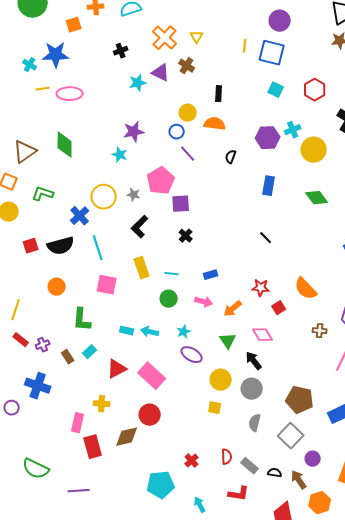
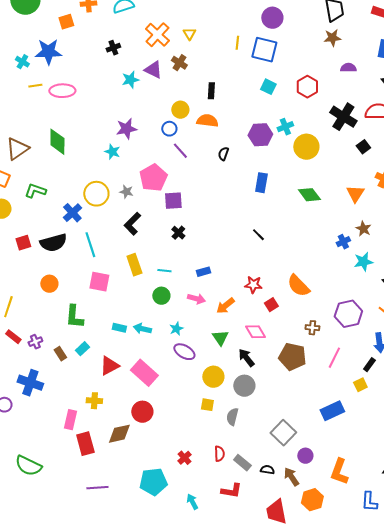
brown pentagon: (300, 400) -> (292, 357), moved
gray semicircle: (255, 423) -> (232, 417), moved
purple line: (79, 491) -> (97, 488), moved

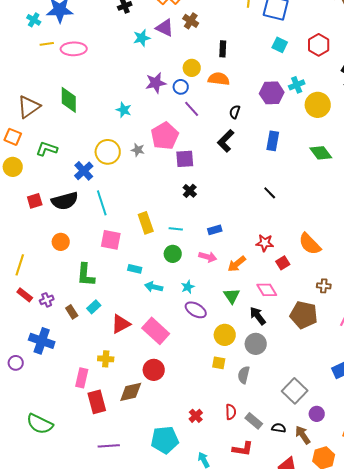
purple star: (126, 129) -> (156, 83), moved
black L-shape: (132, 224) -> (226, 141), moved
cyan rectangle: (119, 328) -> (135, 269), moved

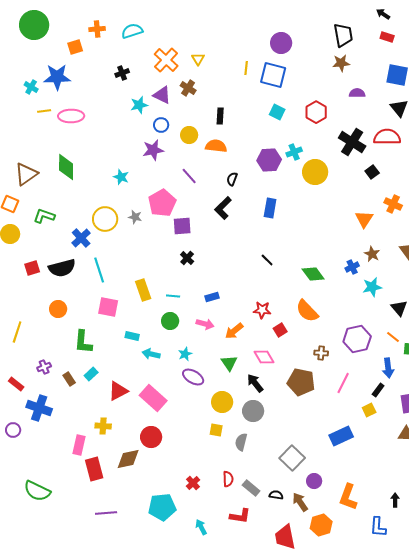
blue circle: (181, 87) -> (161, 125), moved
green diamond: (321, 153) -> (313, 274), moved
red rectangle: (25, 295) -> (16, 384), moved

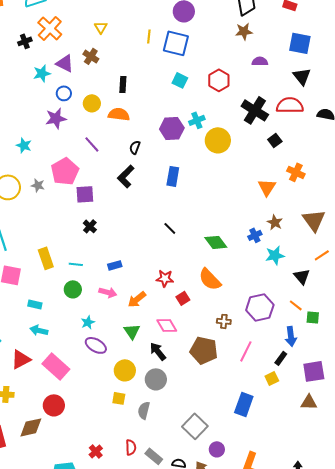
orange cross: (166, 60) -> (50, 28), moved
cyan arrow: (151, 354) -> (39, 330), moved
blue rectangle: (341, 436) -> (244, 404), turned -45

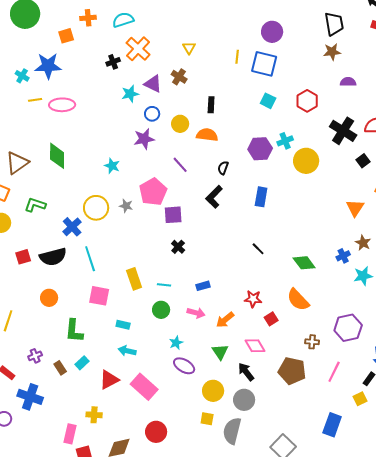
red circle: (54, 405) -> (156, 432), moved
gray semicircle: (144, 410) -> (232, 431), size x1.5

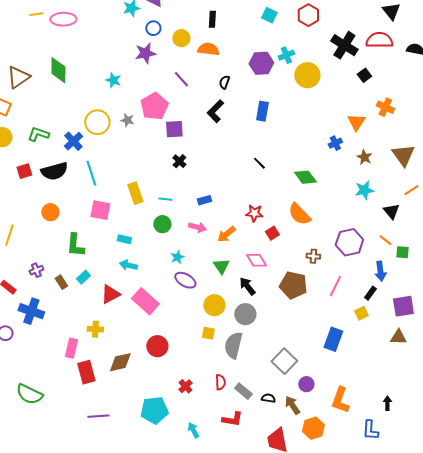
green L-shape: (35, 205) -> (38, 134), moved
blue cross: (343, 256) -> (335, 143), moved

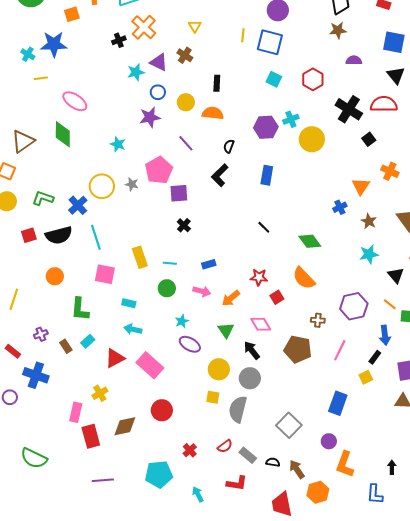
pink ellipse: (63, 19) -> (75, 101), moved, turned 35
yellow cross: (95, 329) -> (100, 393), turned -35
red semicircle: (220, 382) -> (225, 446), turned 56
purple circle: (306, 384) -> (329, 441), moved

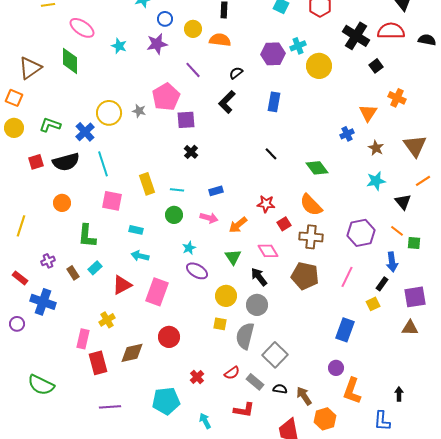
cyan star: (118, 144) -> (119, 46), moved
black semicircle: (229, 146) -> (236, 73), turned 32
brown cross: (318, 320) -> (311, 237), moved, size x1.6
pink rectangle: (150, 365) -> (157, 292), turned 68
gray square: (289, 425) -> (275, 355), moved

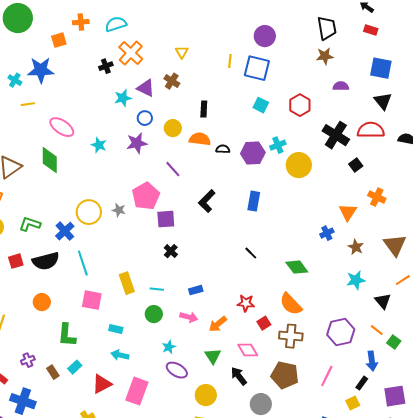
black semicircle: (236, 73) -> (223, 149), moved, turned 40
green square: (414, 243) -> (394, 342), turned 32
gray circle: (257, 305) -> (261, 404), moved

